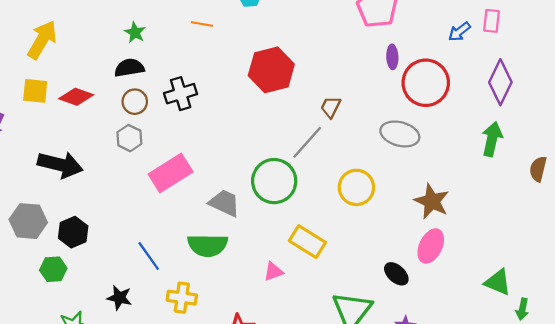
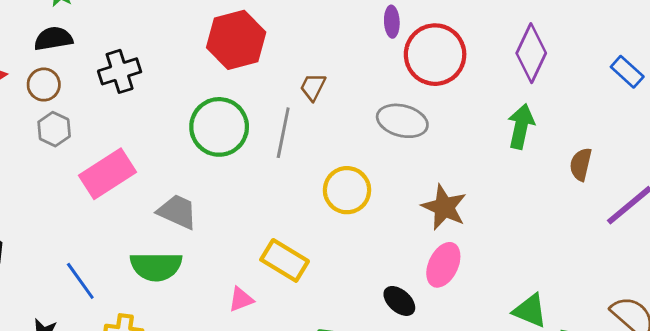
brown circle: (135, 102) -> (44, 85), moved
gray line: (307, 142) -> (283, 133), turned -30
green circle: (274, 181) -> (219, 127), moved

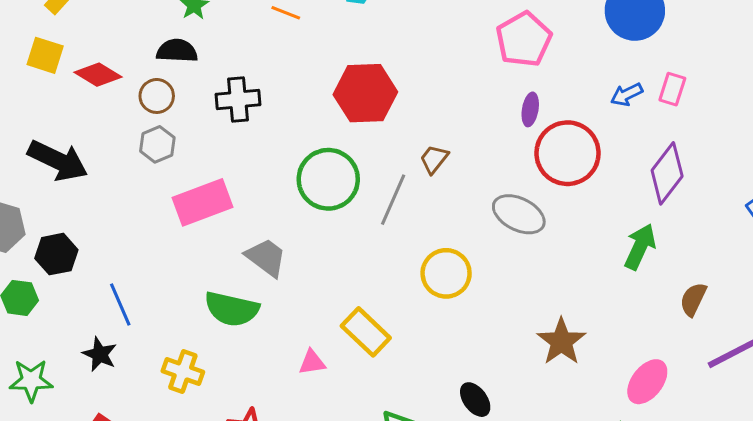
brown star: (444, 207) -> (561, 342), moved
pink ellipse: (443, 265) -> (647, 382), moved
blue line: (80, 281) -> (120, 305), moved

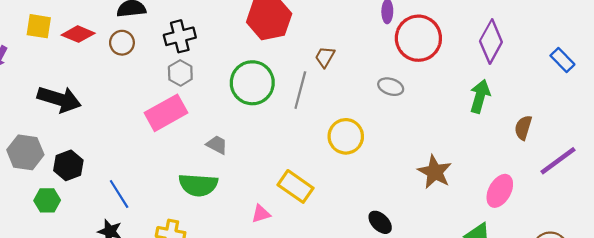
gray hexagon: (157, 144) -> (180, 73), moved
gray ellipse: (519, 214) -> (391, 87), size x0.7
gray trapezoid: (266, 257) -> (217, 145), size x0.7

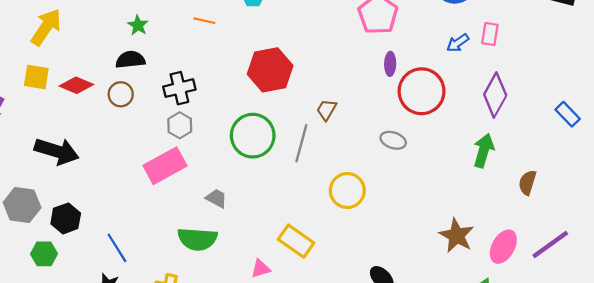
purple line: (558, 161) -> (550, 245), moved
brown star: (435, 172) -> (457, 236), moved

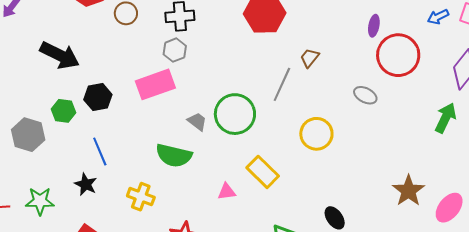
green circle: (253, 136) -> (235, 114), moved
gray hexagon: (22, 205) -> (28, 135), moved
black hexagon: (66, 218) -> (98, 97), moved
green hexagon: (44, 254) -> (63, 111), moved

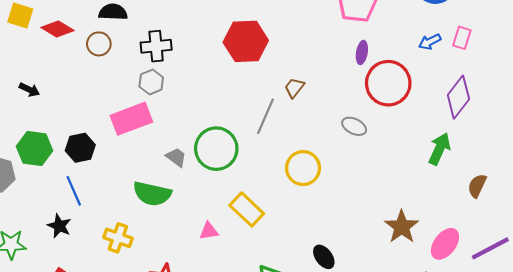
black arrow: (60, 55) -> (29, 90), size x0.5
black hexagon: (98, 97) -> (80, 148), moved
green hexagon: (63, 111) -> (34, 148), size x1.4

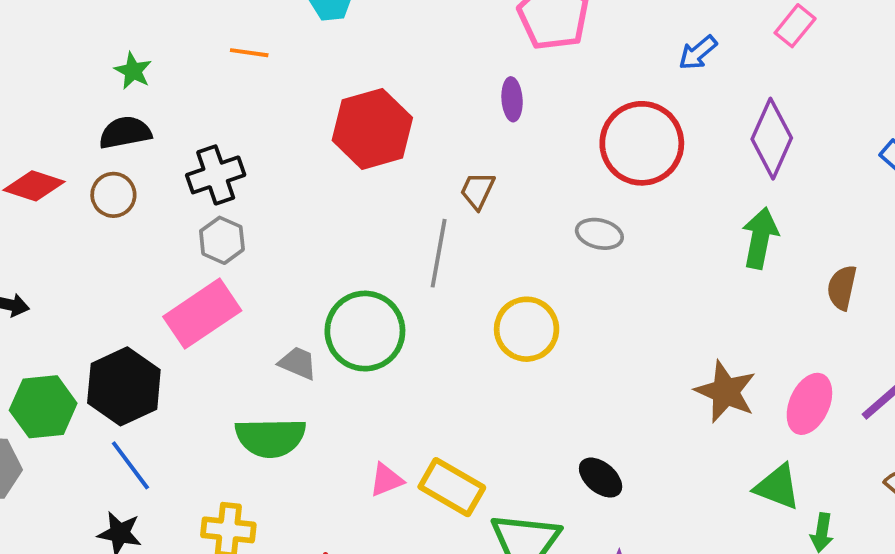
pink rectangle: (462, 38) -> (795, 26), moved, turned 35
purple ellipse: (362, 52) -> (512, 99), moved
black hexagon: (80, 148) -> (124, 386), size x1.4
yellow rectangle: (247, 209) -> (452, 487), moved

